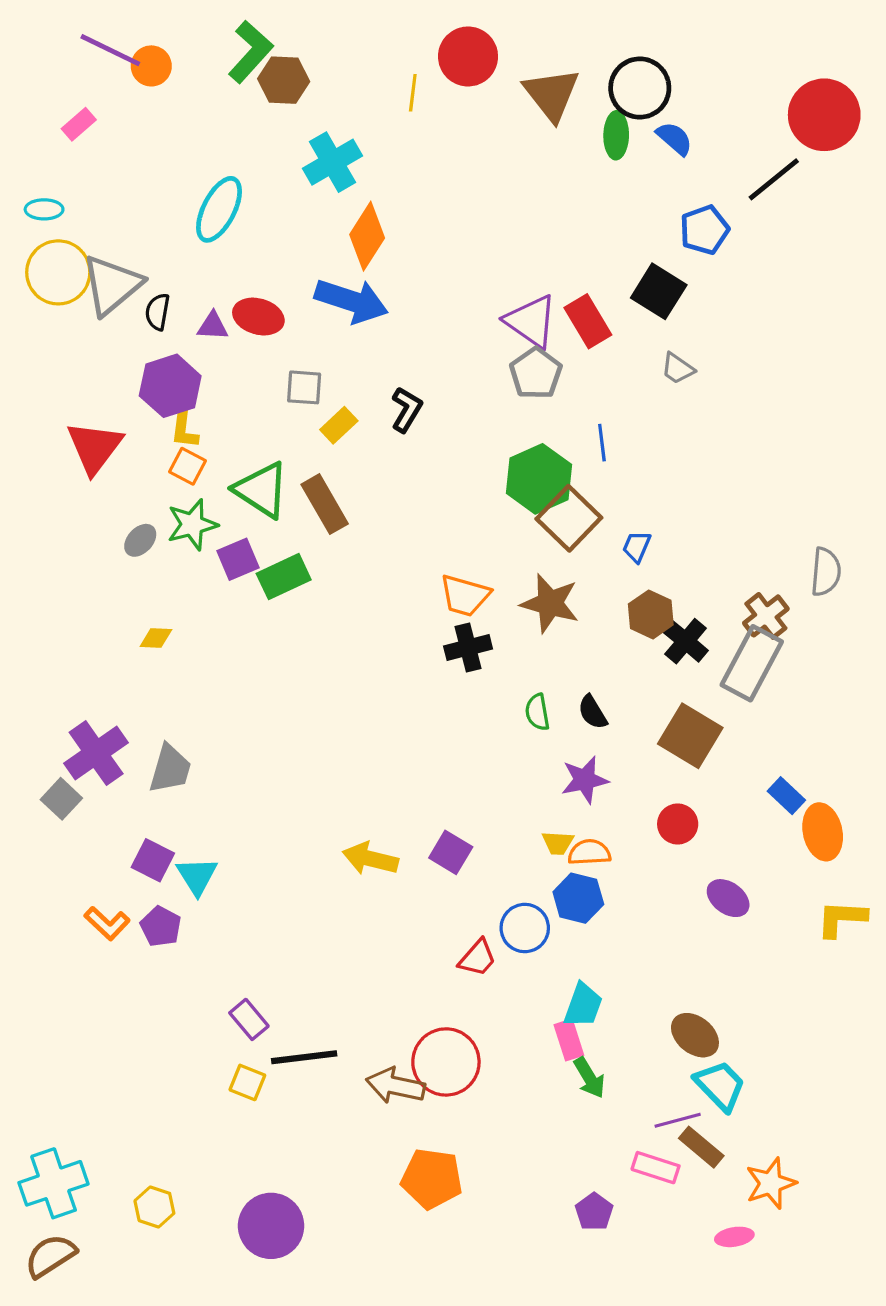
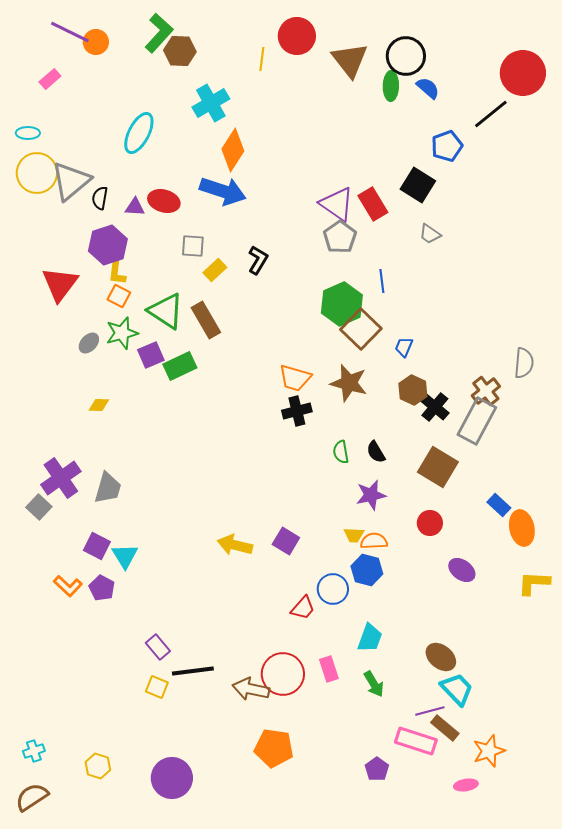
pink rectangle: (569, 1040) -> (329, 669), moved
pink rectangle: (656, 1168) -> (416, 741), size x1.4
cyan cross: (54, 1183) -> (34, 751), size x0.5

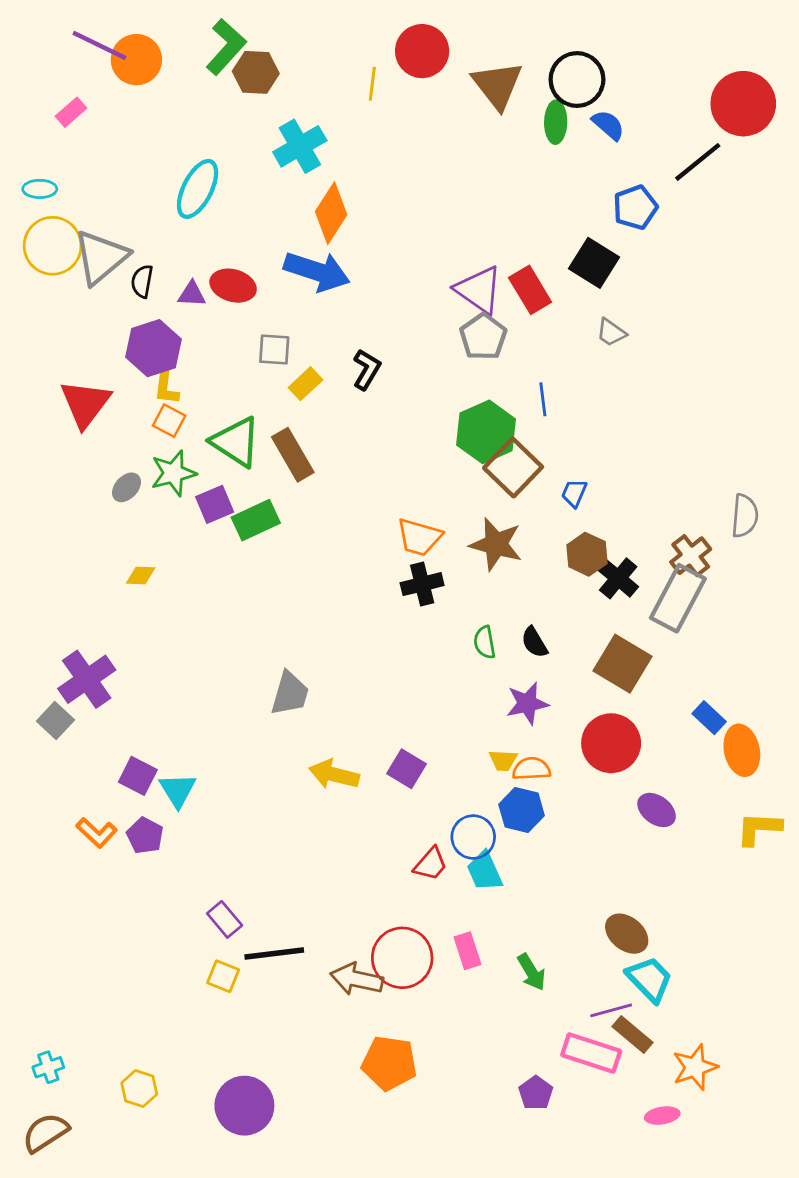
orange circle: (96, 42) -> (136, 60), size x1.4
gray trapezoid: (108, 488) -> (290, 693), moved
red circle: (430, 523) -> (611, 743), size x1.6
cyan trapezoid: (370, 638) -> (485, 871), moved, turned 136

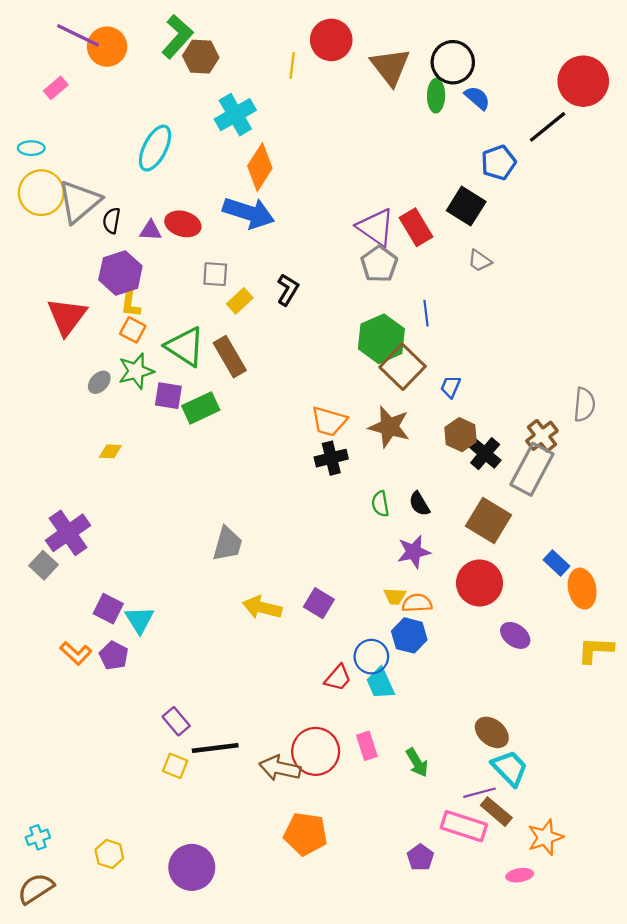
purple square: (215, 504) -> (168, 396), turned 32

